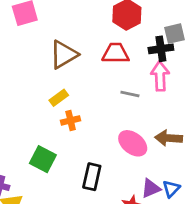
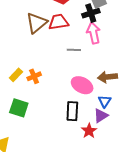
brown triangle: (64, 54) -> (36, 23), moved
yellow rectangle: (59, 98) -> (16, 75), moved
black rectangle: (92, 177) -> (72, 111), moved
blue triangle: (171, 189) -> (105, 101), moved

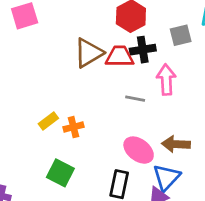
black cross: (91, 13) -> (143, 50), moved
blue triangle: (105, 101) -> (166, 178), size x1.5
green square: (19, 108) -> (60, 173), moved

